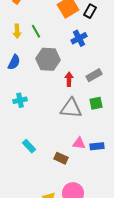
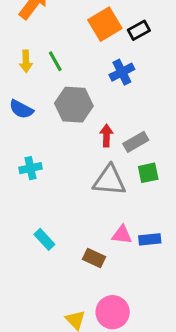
black rectangle: (90, 11) -> (139, 30), turned 32
blue semicircle: (14, 62) -> (21, 109), turned 91
gray rectangle: (94, 75) -> (136, 142), moved

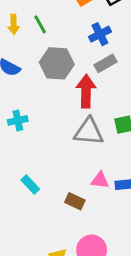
red arrow: (106, 136) -> (86, 91), size x1.6
gray rectangle: (136, 142) -> (105, 63), moved

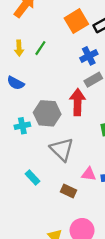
green line: (40, 24) -> (40, 48), turned 63
gray hexagon: (57, 63) -> (47, 113), moved
gray triangle: (89, 132) -> (62, 149), moved, turned 40

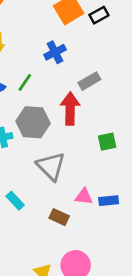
green line: (40, 48) -> (25, 82), moved
blue cross: (89, 56) -> (55, 52), moved

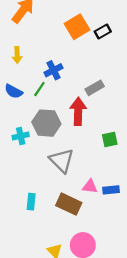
blue cross: (55, 52) -> (53, 70), moved
cyan rectangle: (15, 201) -> (31, 202), moved, turned 49
brown rectangle: (59, 217) -> (69, 204), size x1.5

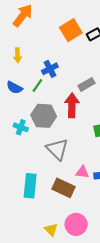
cyan cross: (21, 136) -> (21, 127), turned 32
cyan rectangle: (31, 202) -> (30, 186), size x1.6

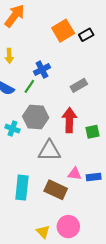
red arrow: (72, 105) -> (69, 120), moved
gray triangle: (57, 149) -> (49, 151), turned -45

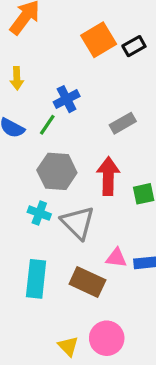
cyan cross: (12, 129) -> (39, 213), moved
gray triangle: (49, 151) -> (78, 223), turned 45

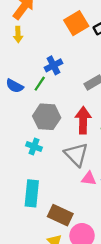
yellow arrow: (17, 78) -> (18, 35), moved
gray triangle: (78, 223) -> (76, 155), moved
brown rectangle: (87, 282) -> (60, 215), moved

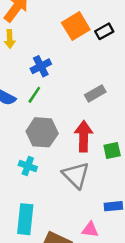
blue cross: (53, 65) -> (41, 66), moved
pink triangle: (89, 179) -> (90, 230), moved

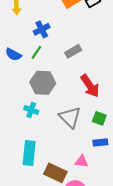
gray rectangle: (95, 93) -> (73, 51), moved
red arrow: (84, 136) -> (90, 86), moved, turned 145
green square: (112, 150) -> (99, 118), moved, turned 32

